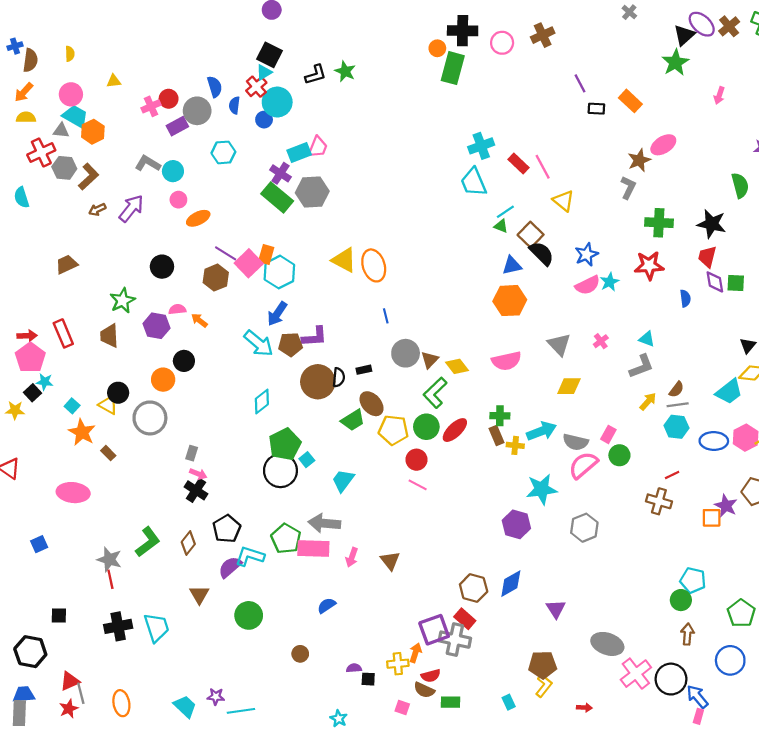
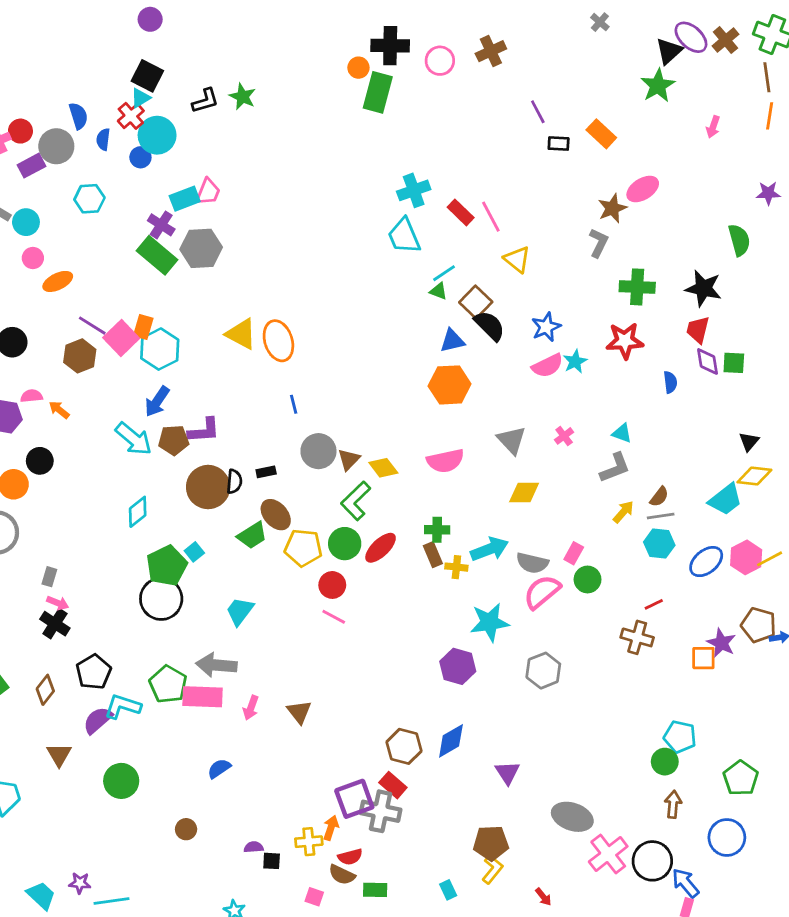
blue ellipse: (714, 441) -> (706, 562), turned -40
cyan square: (307, 460) -> (194, 552), moved
red arrow: (584, 708) -> (543, 897), turned 48

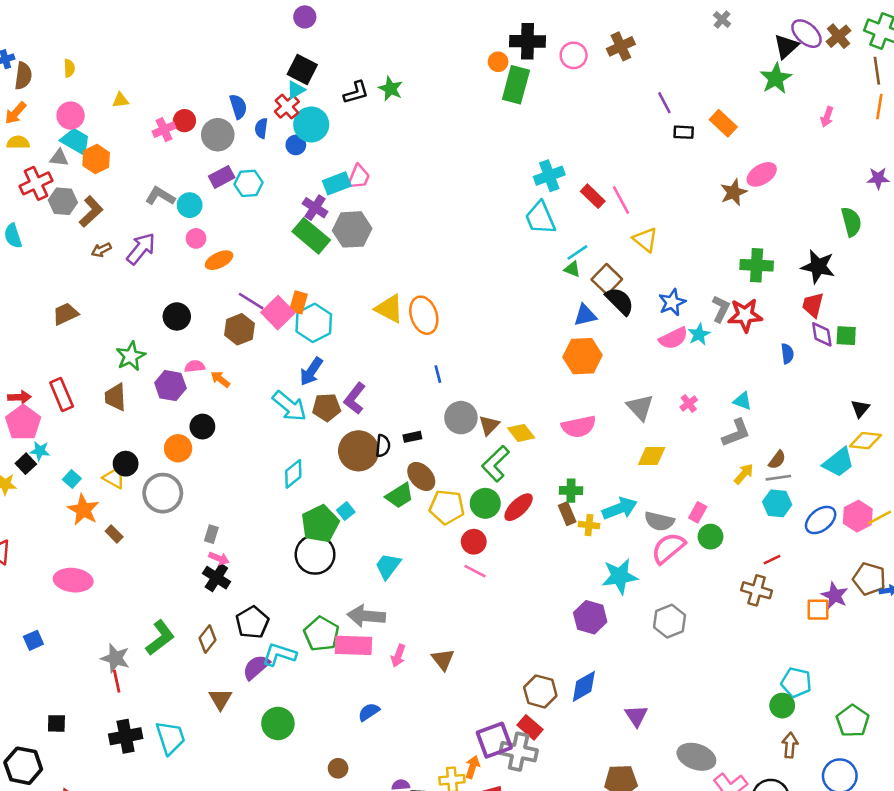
purple rectangle: (31, 166) -> (222, 177), moved
gray L-shape: (599, 243) -> (721, 309), moved
purple L-shape: (204, 430) -> (355, 398), turned 132

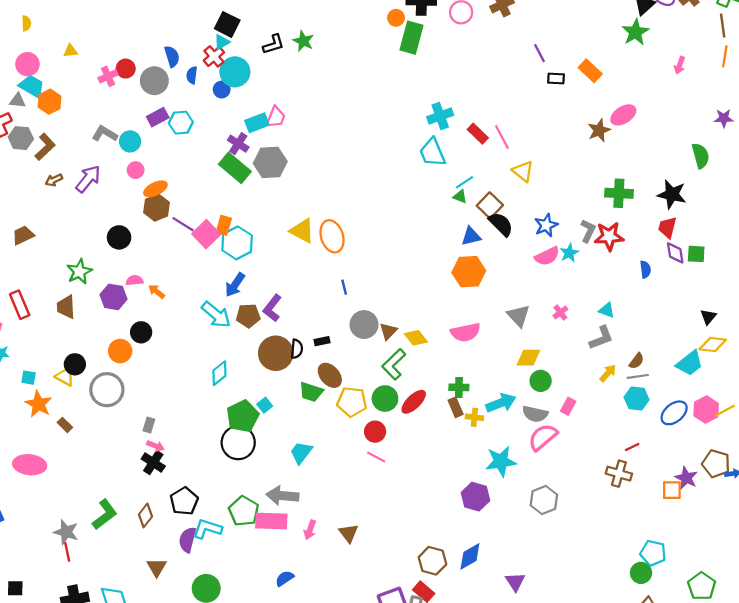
brown hexagon: (240, 329) -> (157, 208), moved
cyan square: (72, 479) -> (29, 378), turned -32
green trapezoid: (400, 496) -> (311, 392), turned 50
green circle: (711, 537) -> (541, 381), moved
purple semicircle: (256, 667) -> (187, 540), turned -35

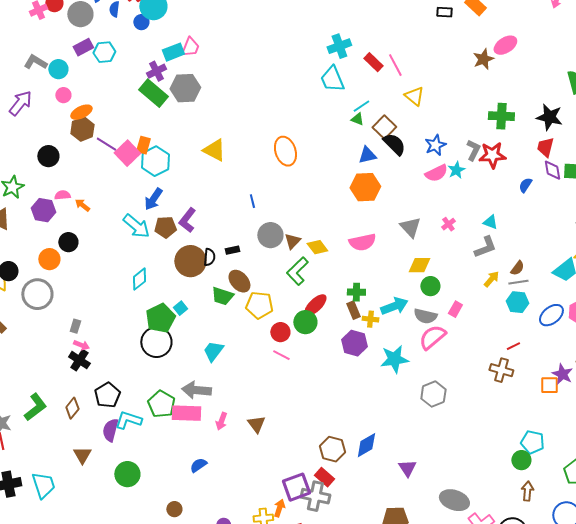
purple cross: (238, 144) -> (156, 71), turned 30
orange ellipse: (332, 236) -> (285, 151), moved
blue semicircle: (645, 269) -> (525, 185), turned -140
green circle: (385, 399) -> (305, 322), moved
purple hexagon: (475, 497) -> (354, 343), moved

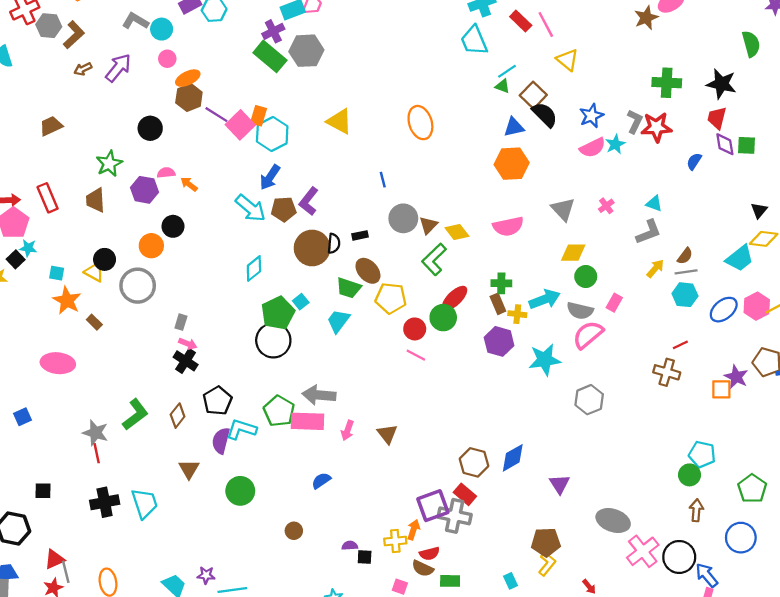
cyan trapezoid: (213, 351) -> (338, 321), moved

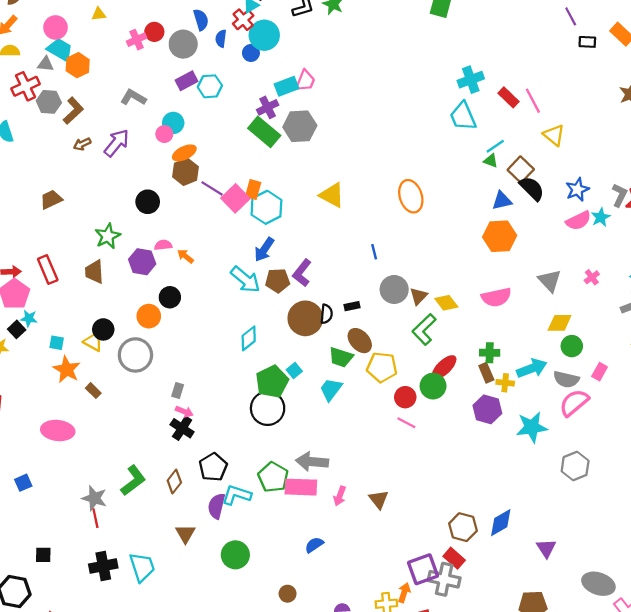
cyan circle: (162, 29) -> (173, 123), moved

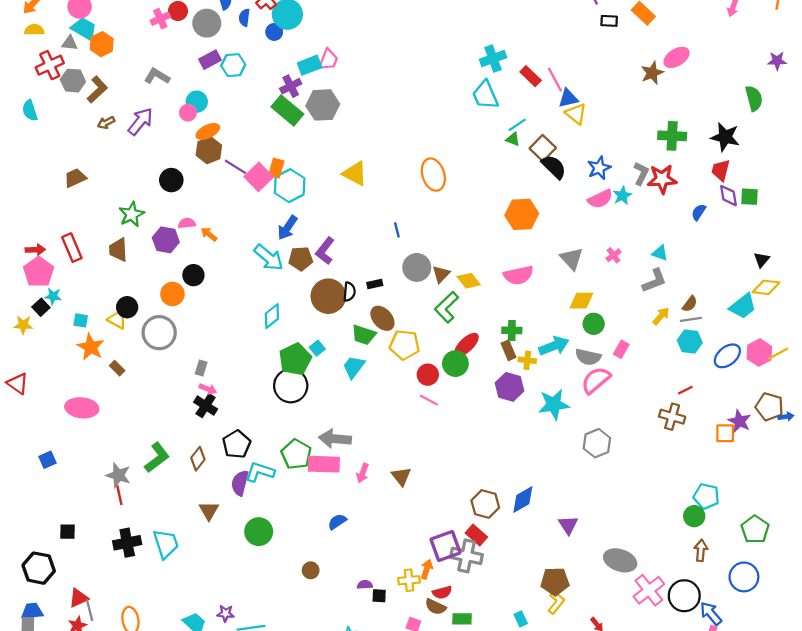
blue triangle: (502, 201) -> (568, 98), moved

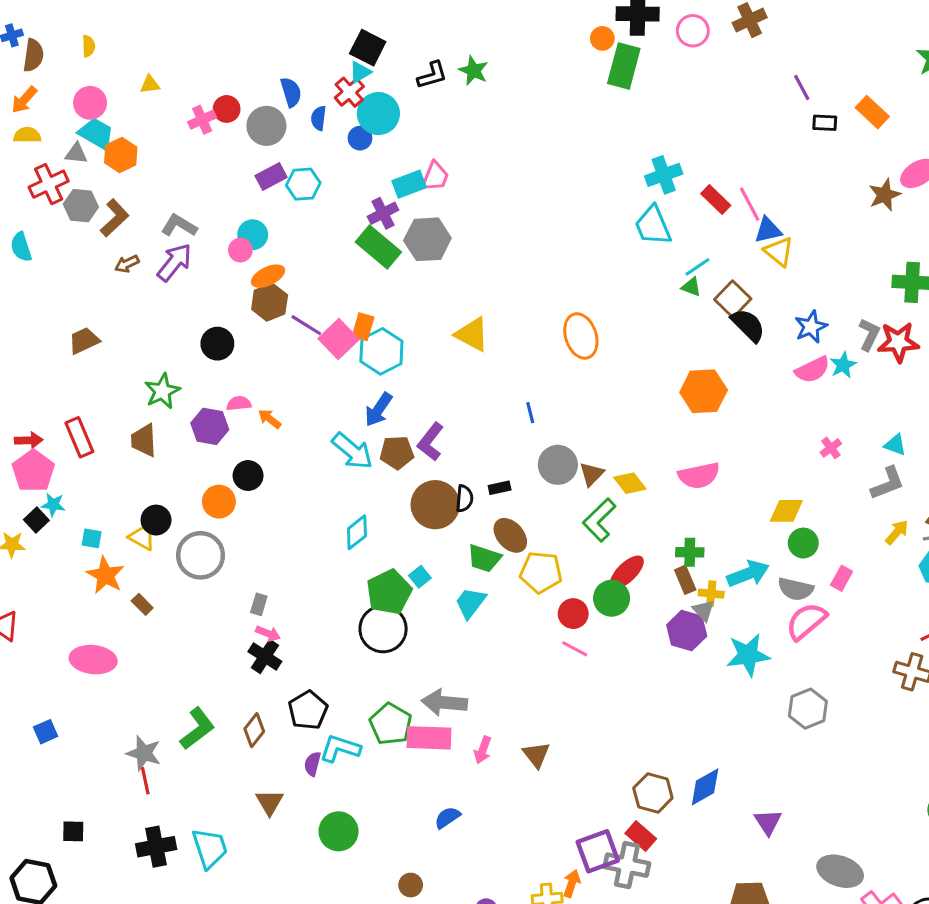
gray L-shape: (157, 76) -> (179, 226), moved
gray triangle: (571, 259) -> (704, 610), moved, size x0.7
purple semicircle: (240, 483) -> (312, 764), size x0.7

